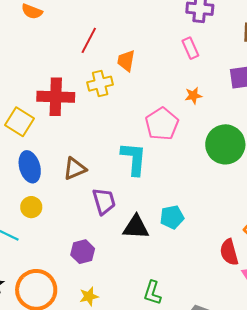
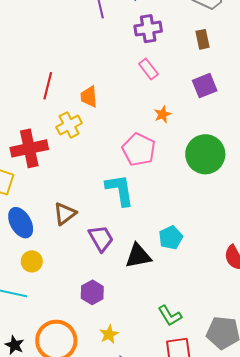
green L-shape: (152, 293) -> (170, 316), turned -35

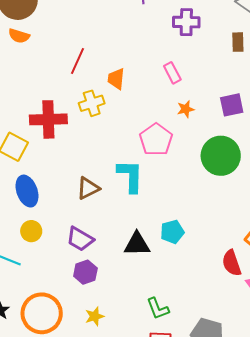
pink rectangle: (148, 69) -> (172, 73), moved
purple square: (205, 86) -> (232, 105), moved
brown triangle: (65, 214) -> (88, 188), moved
purple trapezoid: (101, 238) -> (80, 239), moved, turned 140

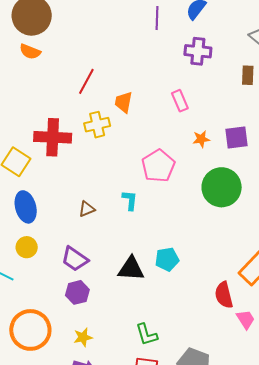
orange star: (186, 109) -> (201, 139), moved
cyan L-shape: (130, 176) -> (130, 200), size x0.6
brown triangle: (88, 188) -> (87, 209), size x0.7

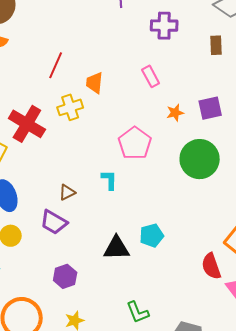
red cross: (53, 137) -> (27, 124), turned 33
purple trapezoid: (75, 259) -> (54, 222), moved

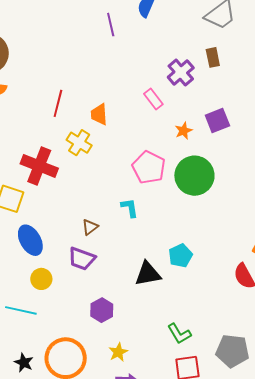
purple cross: (164, 26) -> (181, 72), moved, turned -32
yellow cross: (70, 107) -> (79, 143), turned -30
green circle: (200, 159) -> (194, 176), moved

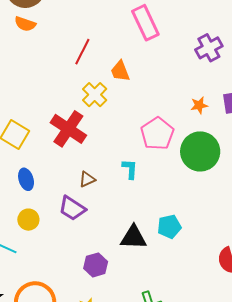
pink rectangle: (153, 99) -> (145, 23), moved, size x1.6
orange trapezoid: (99, 114) -> (120, 71), turned -30
red cross: (39, 166) -> (68, 129), moved
blue ellipse: (30, 240) -> (26, 179), size x0.7
purple hexagon: (102, 310) -> (96, 265), moved

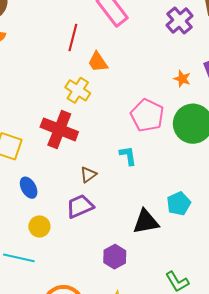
red line: (82, 52) -> (73, 37), moved
orange star: (199, 105) -> (182, 79), turned -30
purple trapezoid: (72, 208) -> (80, 206), turned 136

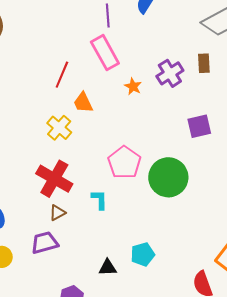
orange star: (182, 79) -> (133, 86), moved
red cross: (59, 129) -> (54, 179), moved
black triangle: (146, 222) -> (108, 268), size x0.7

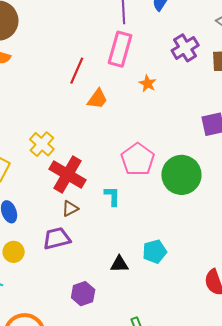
pink rectangle: (105, 53) -> (120, 49), turned 44
purple cross: (170, 73) -> (185, 48), moved
orange trapezoid: (83, 103) -> (97, 99), turned -120
yellow cross: (59, 128) -> (42, 144), moved

